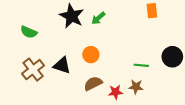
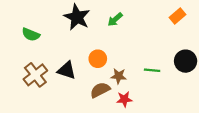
orange rectangle: (152, 11) -> (177, 16), moved, turned 56
green arrow: (98, 18) -> (115, 19), moved
brown star: (136, 87) -> (119, 76), moved

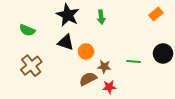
green arrow: (115, 19) -> (101, 17), turned -56
black triangle: (67, 70) -> (66, 42), moved

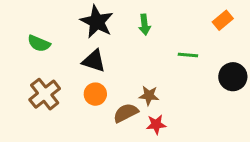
orange circle: (86, 51) -> (95, 94), moved
green line: (134, 62) -> (188, 55), moved

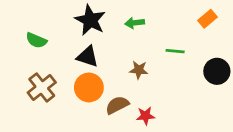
green arrow: (145, 25) -> (135, 23), turned 90
orange circle: (95, 94) -> (89, 87), size x1.4
brown star: (149, 96) -> (139, 70), moved

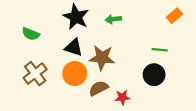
green line: (175, 51) -> (160, 50), moved
brown star: (139, 70) -> (102, 58), moved, size x1.6
black circle: (217, 71) -> (154, 75), moved

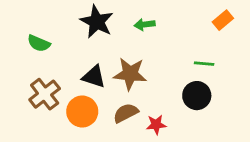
black triangle: (74, 48) -> (94, 77), moved
orange circle: (75, 74) -> (82, 112), moved

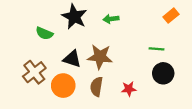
green semicircle: (39, 43) -> (44, 33), moved
black circle: (197, 96) -> (163, 73), moved
brown semicircle: (126, 113) -> (97, 87), turned -54
red star: (156, 125) -> (129, 89), moved

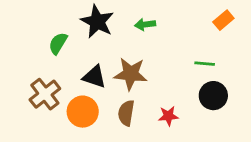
green semicircle: (44, 33) -> (58, 43), turned 98

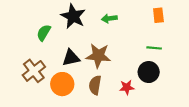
orange rectangle: (223, 20) -> (158, 15), moved, turned -56
black triangle: (94, 77) -> (71, 58), turned -30
black circle: (213, 96) -> (149, 72), moved

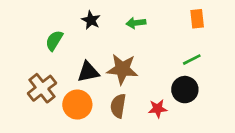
black star: (73, 16) -> (91, 20), size x0.6
green line: (154, 48) -> (192, 60), turned -32

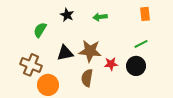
brown cross: (42, 88) -> (31, 65), turned -30
orange circle: (77, 105) -> (48, 85), moved
red star: (158, 109) -> (111, 64), moved

